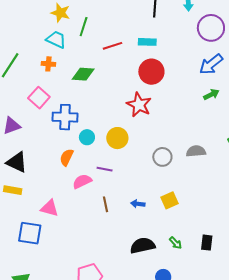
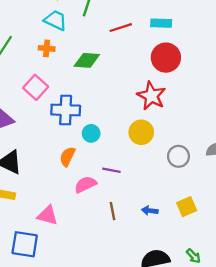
yellow circle: (117, 138) -> (141, 132), moved

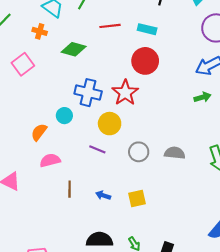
blue cross: (66, 110) -> (88, 93), moved
purple line: (111, 170) -> (97, 149), moved

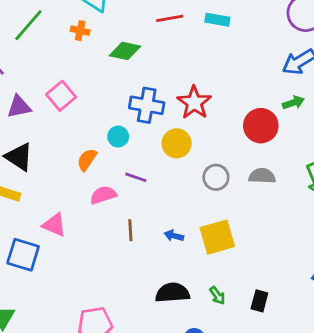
red circle: (145, 61) -> (261, 126), moved
pink square: (23, 64) -> (61, 96), moved
purple line: (97, 149) -> (136, 177), moved
yellow square: (137, 198) -> (217, 237), size x1.5

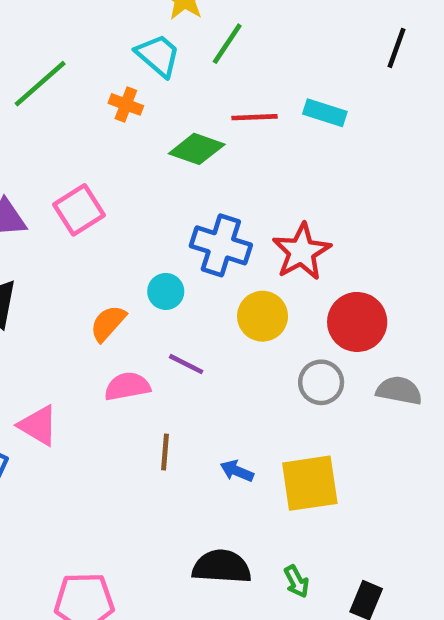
red line: (170, 18) -> (254, 117), moved
cyan rectangle: (217, 20) -> (325, 113), moved
red circle: (261, 126) -> (357, 322), moved

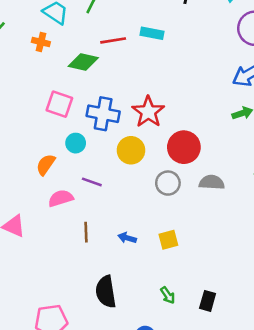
pink square: (79, 210) -> (59, 104), moved, turned -32
yellow square: (310, 483) -> (168, 240), size x0.6
black semicircle: (222, 567) -> (106, 292), moved, turned -96

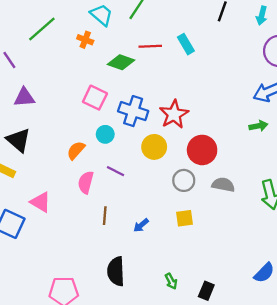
cyan rectangle: (152, 33) -> (186, 44), turned 42
pink semicircle: (61, 198) -> (86, 182), turned -65
blue arrow: (127, 238) -> (141, 225), turned -63
yellow square: (168, 240) -> (184, 218), moved

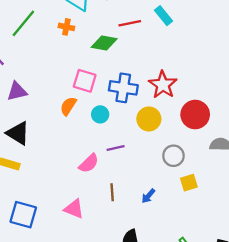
orange semicircle: (76, 150) -> (68, 106), moved
purple line: (116, 171) -> (116, 148), turned -30
gray circle: (184, 180) -> (173, 156), moved
pink semicircle: (86, 182) -> (89, 163), turned -140
pink triangle: (41, 202) -> (74, 209), moved

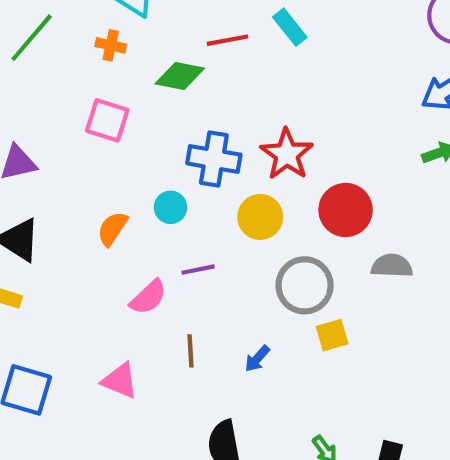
pink square: (85, 81) -> (107, 120), moved
orange semicircle: (68, 106) -> (112, 229), moved
gray circle: (173, 156) -> (305, 285), size x1.4

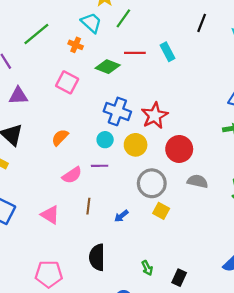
cyan circle: (171, 207) -> (105, 140), moved
yellow square: (332, 335) -> (161, 211), turned 35

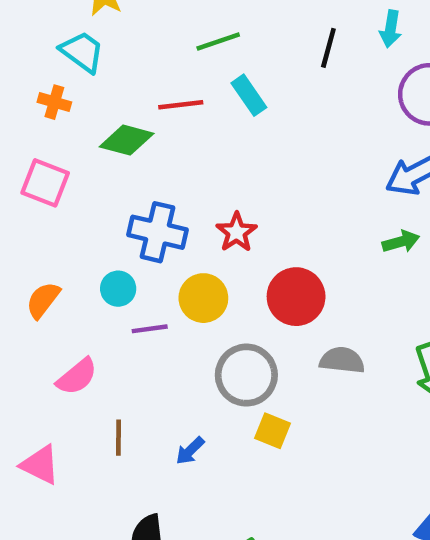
green line: (123, 18) -> (218, 42), moved, turned 42
black line: (202, 23) -> (328, 48), moved
red star: (155, 116) -> (237, 232), size x0.7
cyan circle: (105, 140) -> (118, 289), moved
purple line: (100, 166) -> (150, 329), moved

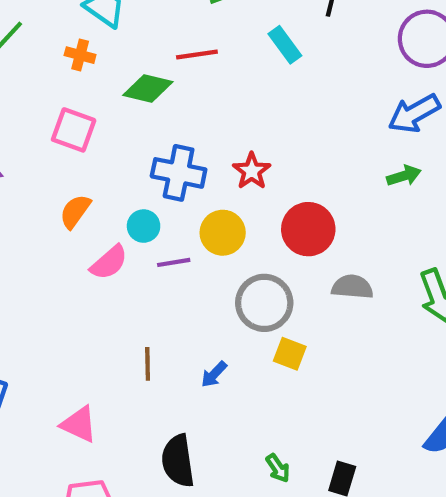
cyan rectangle: (249, 95) -> (285, 45), moved
orange semicircle: (43, 300) -> (75, 211), moved
pink semicircle: (77, 377) -> (109, 263), moved
pink triangle: (40, 465) -> (79, 424), moved

